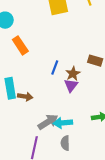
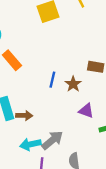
purple triangle: (71, 85) -> (86, 111), moved, turned -40
cyan arrow: (63, 123) -> (30, 144), moved

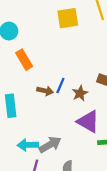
purple triangle: (86, 111) -> (88, 122), size x1.5
brown arrow: (24, 116) -> (45, 91), moved

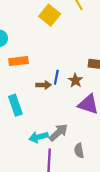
yellow square: (68, 18) -> (50, 15), turned -30
orange rectangle: (24, 60) -> (19, 61), turned -54

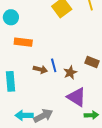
blue line: (56, 77) -> (54, 65), turned -40

